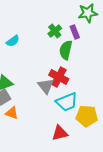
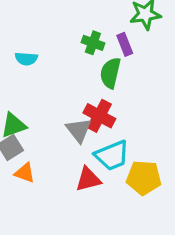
green cross: (55, 31) -> (93, 43), turned -32
cyan semicircle: (13, 41) -> (26, 59), turned 40
red triangle: (60, 133) -> (88, 179), moved

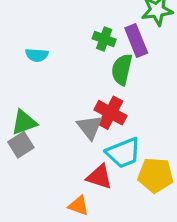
purple rectangle: (125, 44) -> (136, 41), size x1.4
orange triangle: (25, 173) -> (79, 206), moved
red triangle: (88, 179) -> (99, 177), turned 32

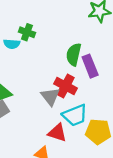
green cross: (104, 39) -> (27, 32), moved
purple rectangle: (136, 41) -> (90, 66), moved

